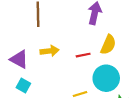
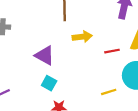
yellow arrow: (50, 51) -> (82, 37), moved

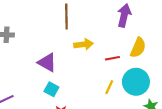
yellow line: (109, 92) -> (109, 87), moved, turned -48

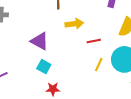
red line: (112, 58) -> (94, 41), moved

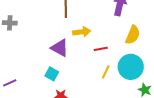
purple triangle: (40, 41) -> (60, 48), moved

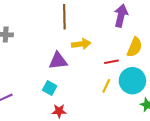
purple triangle: (60, 48) -> (58, 61), turned -36
red line: (101, 49) -> (111, 62), moved

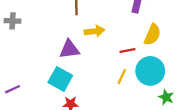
cyan square: (50, 88) -> (60, 79), size x1.5

